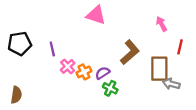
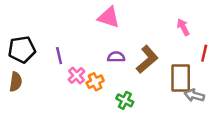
purple semicircle: (103, 73) -> (116, 57), moved, turned 32
brown semicircle: (16, 95) -> (16, 82), moved

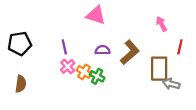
purple line: (59, 56) -> (64, 47), moved
brown semicircle: (16, 82) -> (21, 84), moved
orange cross: (95, 82) -> (84, 72), turned -32
green cross: (125, 100) -> (97, 76), moved

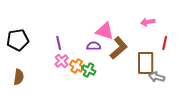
pink triangle: (96, 15) -> (105, 31), moved
pink arrow: (161, 24) -> (148, 22), turned -72

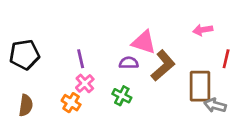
orange cross: (77, 66) -> (71, 103), moved

